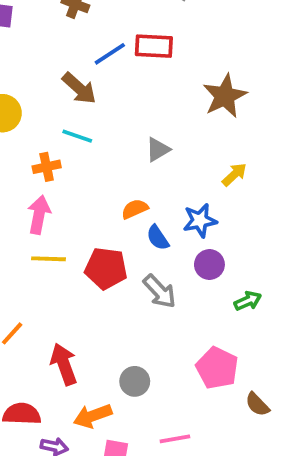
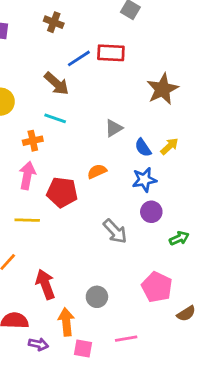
blue semicircle: (158, 238) -> (143, 148), moved
yellow line: (49, 259) -> (27, 220), moved
red pentagon: (106, 268) -> (62, 192), moved
brown semicircle: (257, 404) -> (186, 314), turned -78
orange arrow: (93, 416) -> (66, 322), turned 104

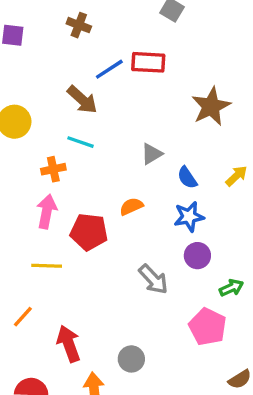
yellow arrow: (169, 146) -> (236, 176), moved
pink pentagon: (157, 287) -> (208, 327), moved

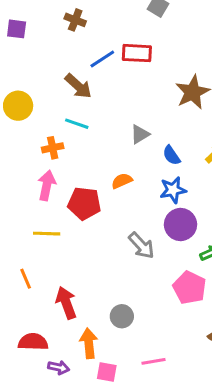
purple circle: (197, 256) -> (180, 225), size x1.4
orange line: (23, 317) -> (26, 279), turned -65

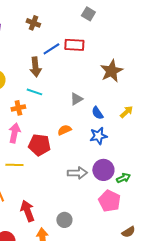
brown arrow: (78, 86) -> (35, 67), turned 42
purple circle: (180, 225) -> (103, 170), moved
gray arrow: (141, 246) -> (77, 173), turned -48

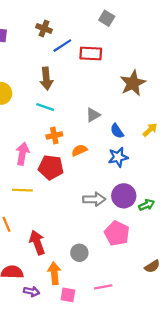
blue line: (51, 49) -> (62, 46), moved
orange cross: (18, 108) -> (54, 135), moved
pink pentagon: (109, 201) -> (117, 233), moved

